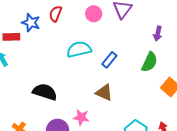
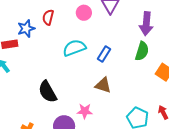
blue star: (31, 23) -> (26, 29), turned -30
purple arrow: (158, 34) -> (146, 24), size x1.6
black semicircle: (45, 92) -> (48, 92), turned -130

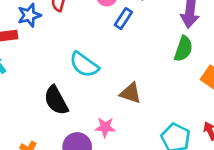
cyan semicircle: (74, 48) -> (84, 65), moved, turned -125
blue rectangle: (104, 54) -> (123, 19), moved

